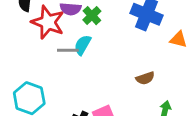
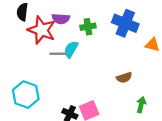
green cross: (92, 16) -> (88, 27), moved, turned 35

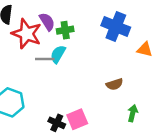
purple semicircle: (61, 19) -> (47, 22), turned -126
green cross: (88, 27) -> (65, 30), moved

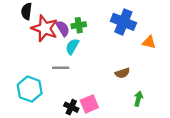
purple semicircle: (47, 22) -> (63, 28), moved
gray line: (45, 59) -> (61, 68), moved

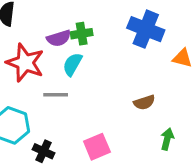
red star: (45, 28) -> (25, 63), moved
purple semicircle: (63, 28) -> (59, 38), turned 105
black cross: (71, 107) -> (43, 151), moved

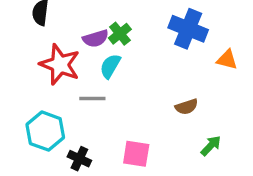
green cross: (82, 34) -> (120, 34), turned -30
green arrow: (167, 139) -> (211, 146), turned 30
pink square: (97, 147) -> (136, 154), turned 32

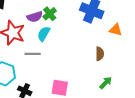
brown semicircle: (186, 107) -> (100, 54), moved, turned -72

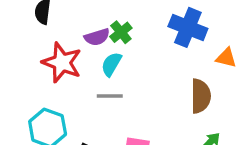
gray line: (33, 54) -> (110, 96), moved
brown semicircle: (100, 54) -> (201, 96), size x1.5

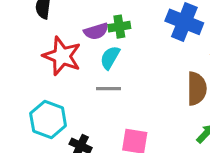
green cross: (121, 32) -> (119, 27), turned 30

